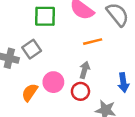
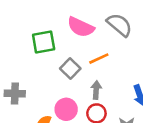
gray square: (32, 49) -> (70, 69), moved

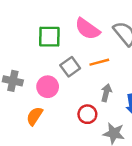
gray arrow: (96, 90) -> (106, 93), moved
pink circle: (66, 109) -> (48, 87), moved

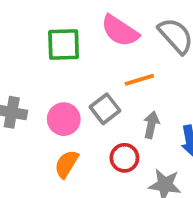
gray square: (70, 67) -> (105, 109), moved
orange semicircle: (35, 116) -> (66, 164), moved

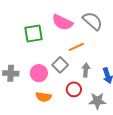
orange semicircle: (66, 164) -> (44, 97), turned -105

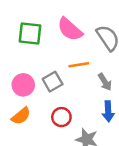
gray arrow: (86, 70) -> (105, 82), moved, turned 128
orange semicircle: (44, 97) -> (21, 116), turned -63

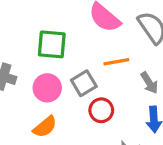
green square: (30, 34) -> (52, 44), moved
red circle: (61, 117) -> (101, 110), moved

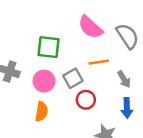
orange semicircle: (45, 127) -> (41, 112), turned -42

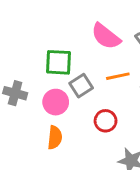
gray square: (73, 78) -> (81, 86), moved

